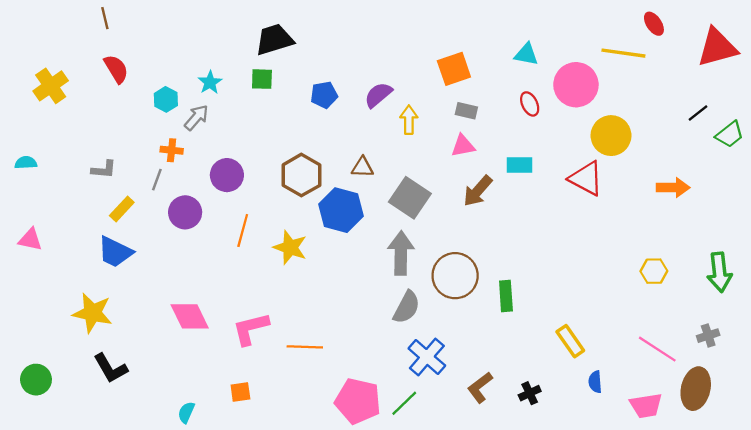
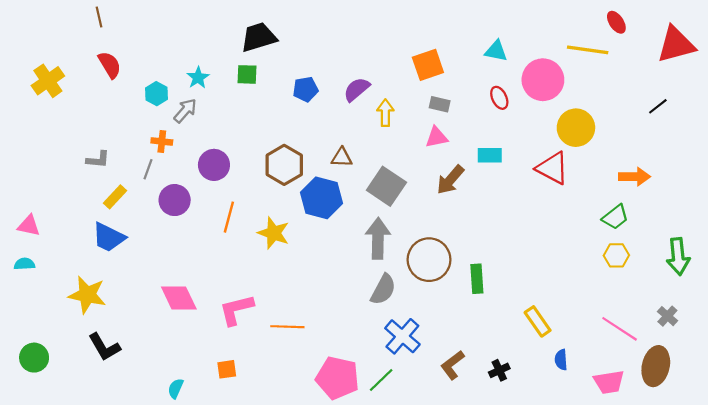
green trapezoid: (730, 134) -> (615, 217), moved
cyan semicircle: (26, 163) -> (24, 264), moved
gray cross: (708, 336) -> (667, 316), turned -30

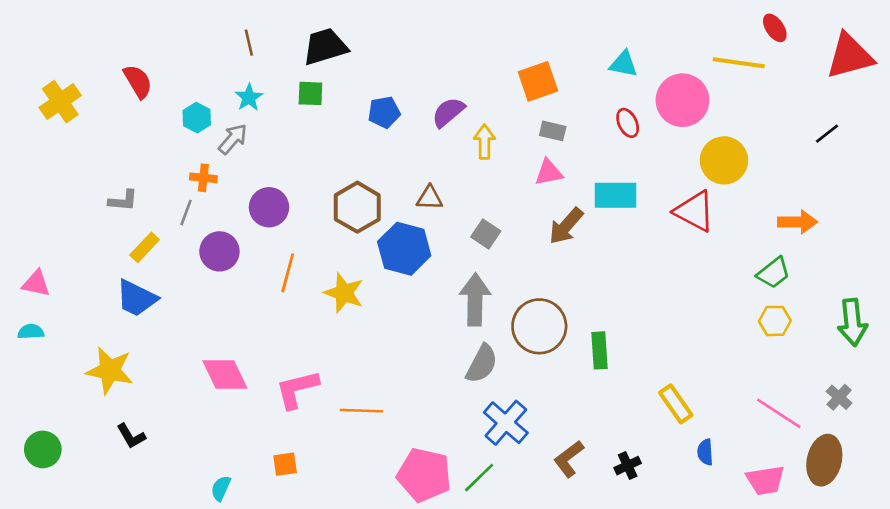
brown line: (99, 17) -> (249, 43), moved
cyan rectangle: (490, 155) -> (616, 195), size x1.4
gray square: (386, 186) -> (486, 234), size x0.6
black L-shape: (104, 347) -> (131, 436), size x0.7

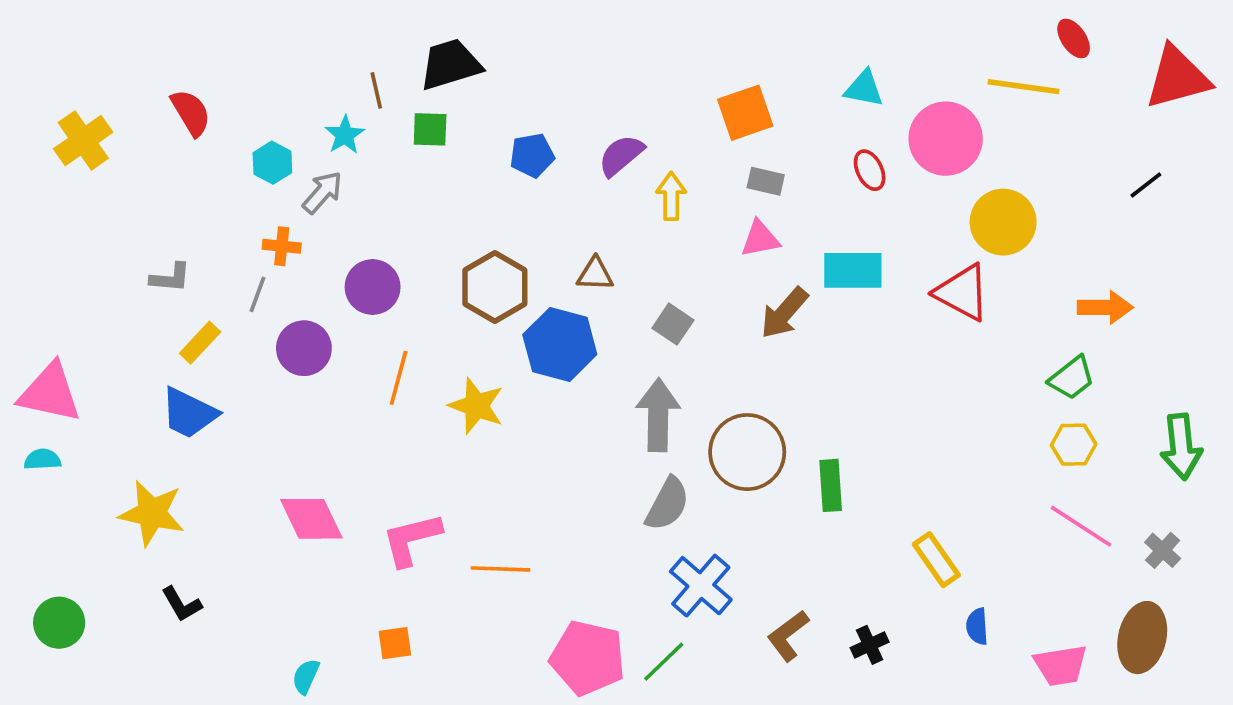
brown line: (249, 43) -> (376, 90), moved
pink triangle: (36, 284) -> (50, 393), size x1.6
pink line: (779, 413) -> (1081, 526), moved

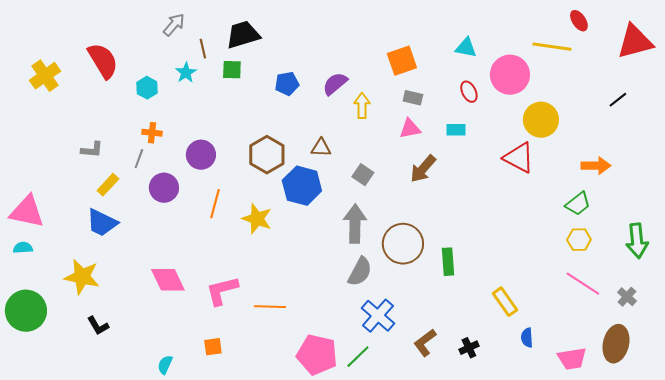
red semicircle: (191, 113) -> (103, 61), size x1.4
gray arrow: (322, 192) -> (174, 25), moved
cyan rectangle: (853, 270) -> (456, 130), moved, size x0.6
green circle: (59, 623) -> (26, 311), moved, size x1.5

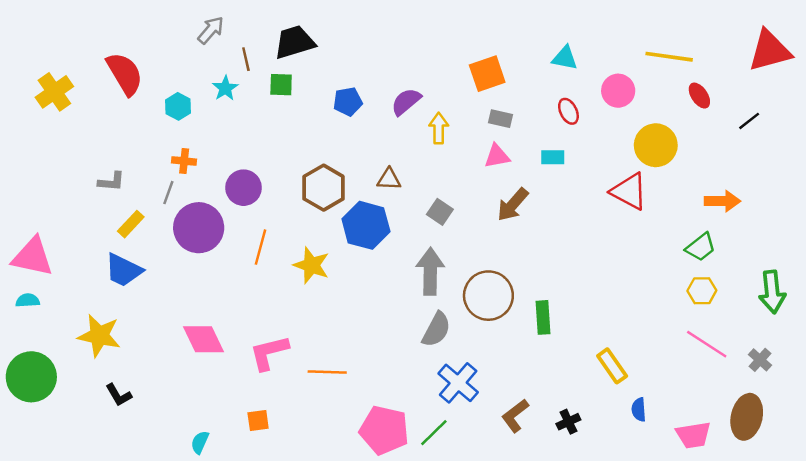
red ellipse: (579, 21) -> (699, 96), moved
pink circle: (510, 75) -> (618, 91), size x0.7
purple circle: (164, 188) -> (199, 228), size x1.4

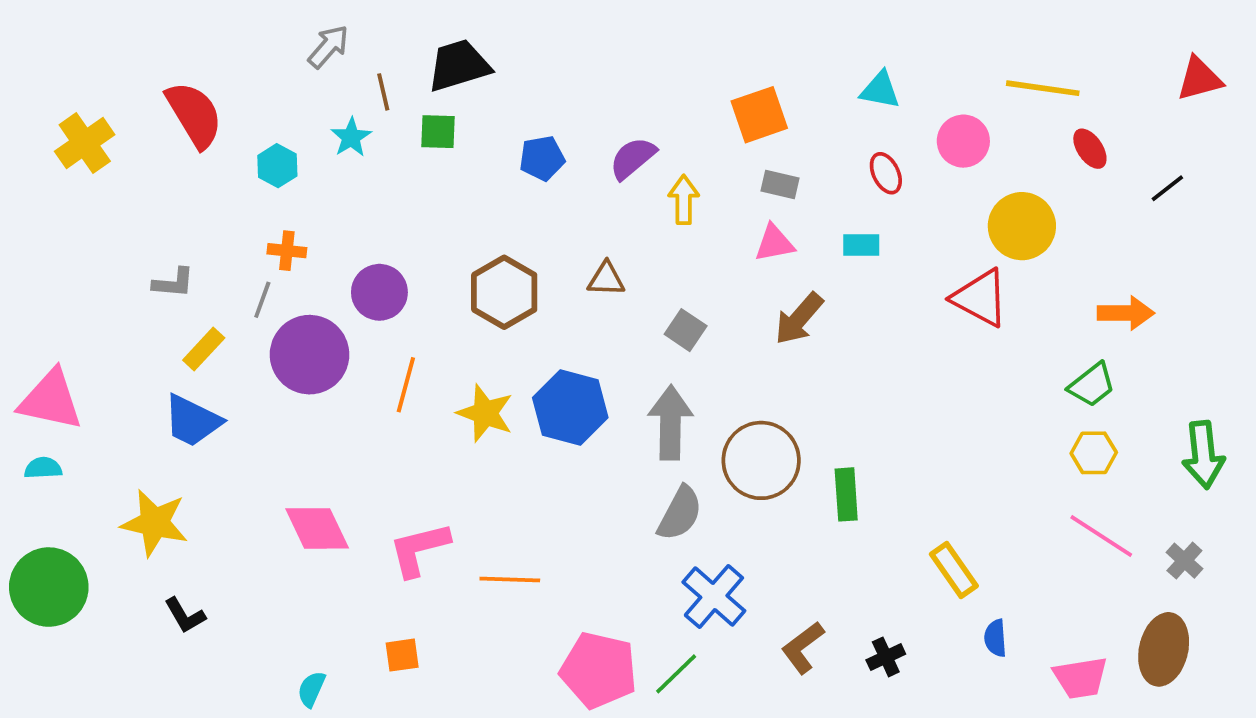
red triangle: (770, 51) -> (1200, 79), size x0.7
blue hexagon: (366, 225) -> (570, 408), moved

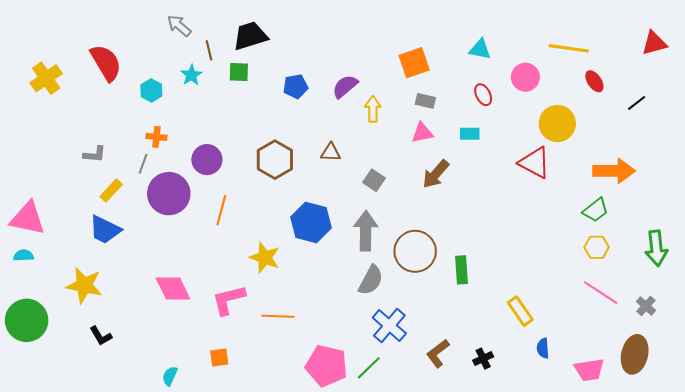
gray arrow: (328, 47) -> (179, 26), turned -90
orange arrow: (1126, 313) -> (614, 171), size x1.4
yellow star: (485, 413) -> (265, 258), moved

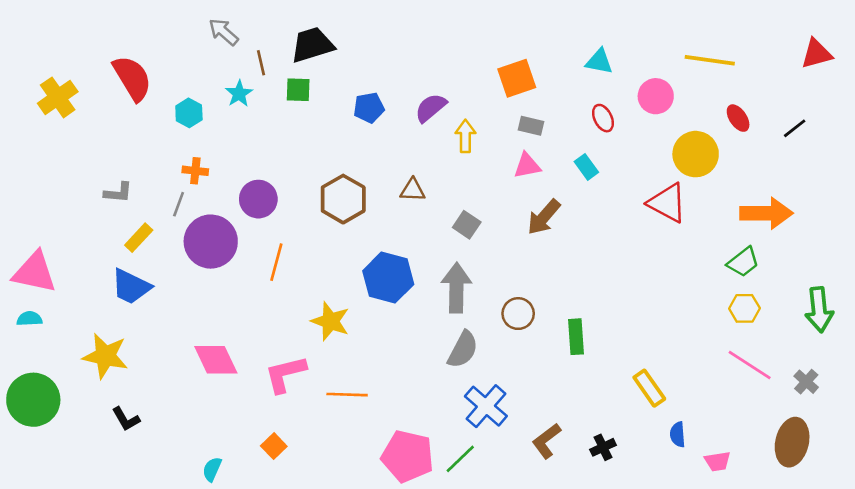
red ellipse: (594, 81) -> (738, 118), moved
cyan rectangle: (470, 134) -> (586, 167), turned 54
brown circle: (415, 251) -> (518, 314), size x0.6
orange square: (219, 357) -> (274, 446), turned -36
pink trapezoid: (589, 370) -> (717, 461), moved, size x0.7

